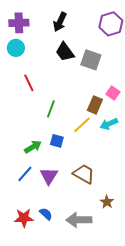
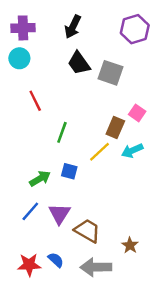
brown trapezoid: (84, 174) -> (87, 231), moved

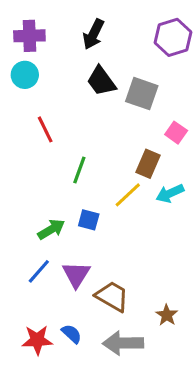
pink square: (137, 113) -> (176, 133), moved

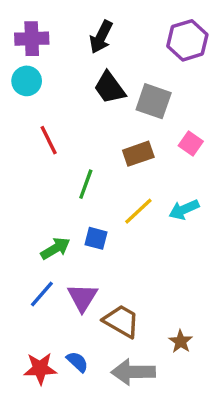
brown rectangle: (148, 164) -> (138, 154), moved, turned 48

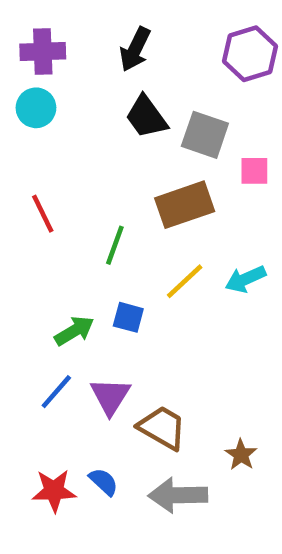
red line: (49, 140) -> (43, 214), moved
pink square: (191, 144) -> (254, 171), moved, turned -35
brown rectangle: (138, 154) -> (185, 205), size x1.4

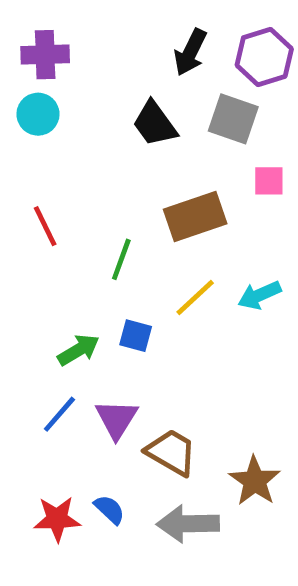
black arrow: (135, 49) -> (190, 52), moved
gray square: (205, 135) -> (233, 119), moved
brown star: (241, 455) -> (255, 481), size x1.5

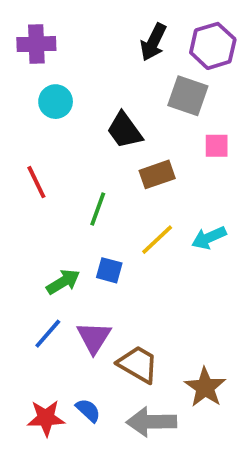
cyan circle: (38, 114) -> (56, 102), moved
black trapezoid: (155, 124) -> (125, 130), moved
brown rectangle: (195, 217) -> (157, 174), size x0.7

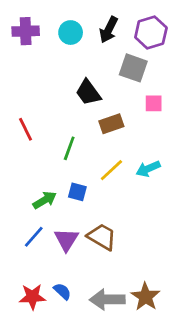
cyan circle: (56, 102) -> (71, 33), moved
brown trapezoid: (138, 364) -> (102, 237), moved
brown star: (205, 387) -> (145, 297), moved

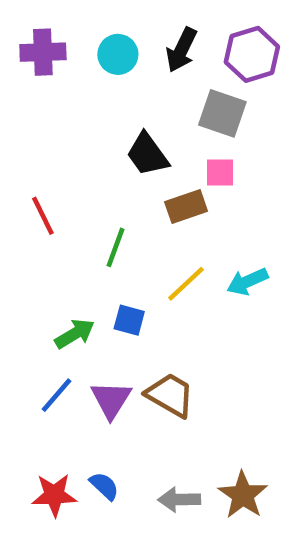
pink square: (154, 103) -> (220, 172), moved
gray arrow: (107, 299) -> (179, 500), size x0.7

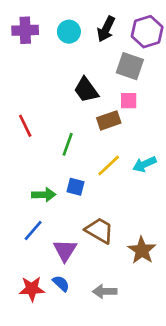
green arrow: (75, 334) -> (44, 195), turned 30
purple triangle: (111, 400) -> (65, 250), moved
brown star: (243, 495) -> (142, 250), moved

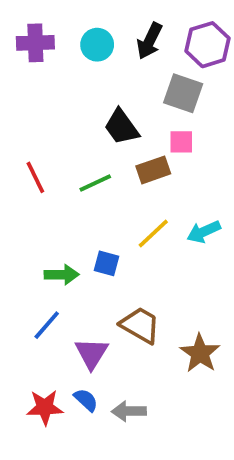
green line: (68, 144) -> (95, 183), moved, turned 45
gray arrow: (105, 291) -> (129, 411), moved

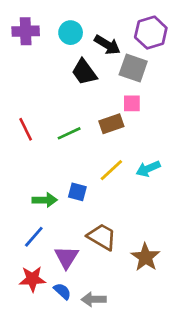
black arrow: (149, 41) -> (107, 45), moved, turned -85
black trapezoid: (121, 127) -> (84, 72), moved
red star: (45, 407) -> (32, 279), moved

